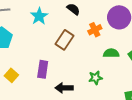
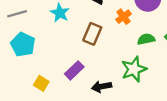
purple rectangle: (43, 69) -> (74, 70), turned 48
green star: (95, 78) -> (134, 69), size x1.6

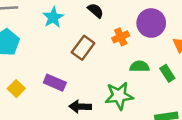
purple rectangle: (74, 70) -> (55, 83), turned 54

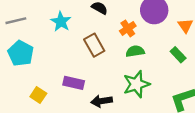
brown rectangle: (83, 48) -> (94, 45), turned -55
green semicircle: (140, 66) -> (135, 51), moved

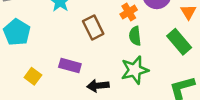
green semicircle: (135, 51) -> (135, 36), turned -90
green rectangle: (178, 55) -> (179, 42), size x1.5

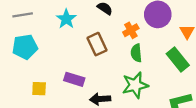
cyan pentagon: (17, 32) -> (25, 47), turned 30
yellow square: (33, 76) -> (39, 89), turned -35

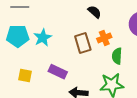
cyan star: (66, 19) -> (43, 38), moved
orange cross: (131, 30) -> (104, 38), moved

